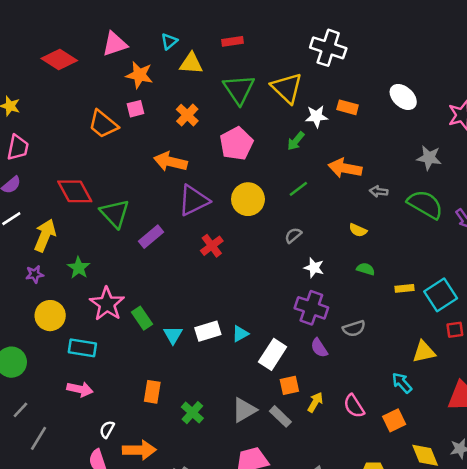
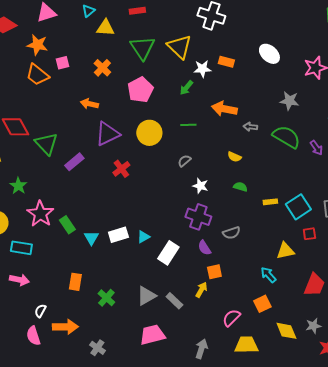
orange star: (139, 75) -> (37, 45), moved
orange arrow: (170, 162) -> (89, 104), size x0.7
green line: (298, 189) -> (188, 125), turned 35
orange square: (289, 385) -> (214, 272), moved
pink semicircle: (354, 406) -> (231, 318), moved, turned 78

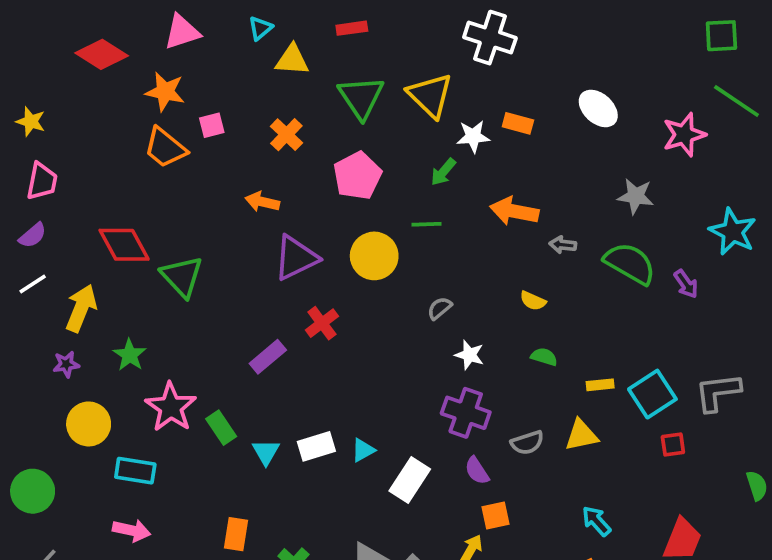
green line: (188, 125) -> (426, 224), moved
purple rectangle: (74, 162) -> (268, 357), moved
yellow triangle: (285, 251) -> (581, 435), moved

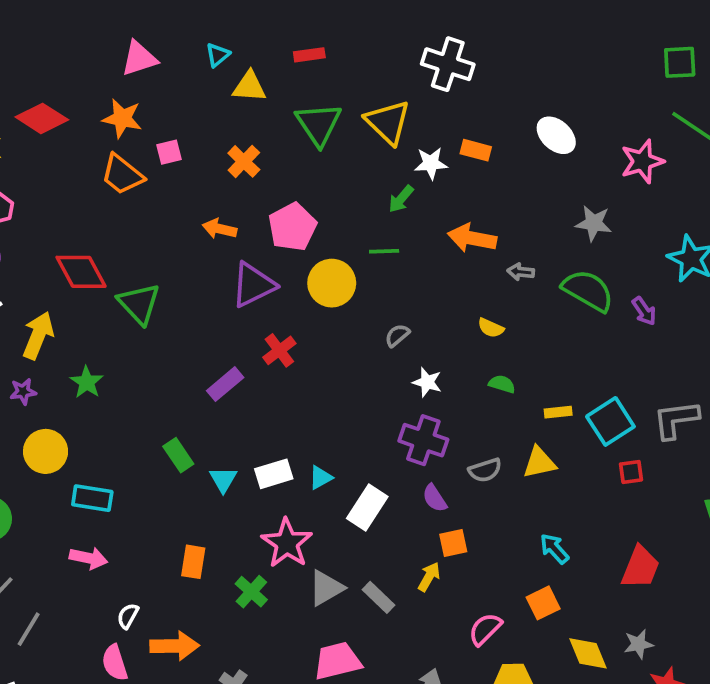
red diamond: (102, 54) -> (42, 118), moved
pink pentagon: (357, 176) -> (292, 227), moved
pink star: (171, 407) -> (287, 543), moved

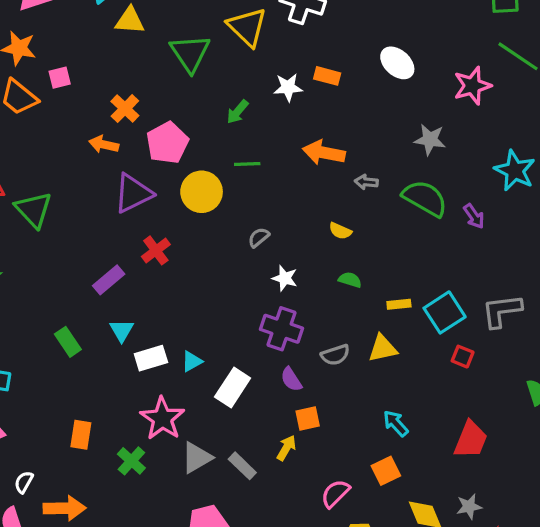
yellow triangle: (388, 122) -> (247, 27), moved
orange cross: (244, 161) -> (125, 109), moved
green arrow: (401, 199) -> (237, 112), moved
red square: (631, 472) -> (463, 357), turned 30
cyan triangle: (223, 479) -> (122, 330), moved

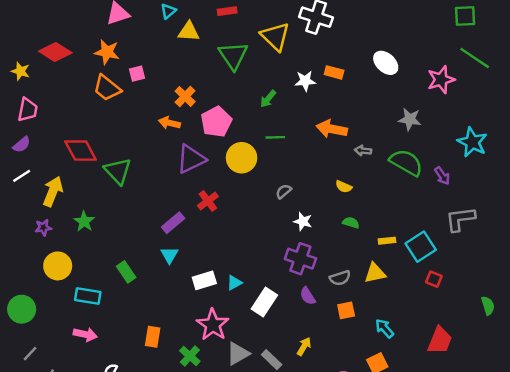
gray L-shape: (502, 311) -> (460, 219), moved
cyan triangle: (122, 330) -> (169, 255), moved
green rectangle: (68, 342) -> (126, 272), moved
orange square: (308, 418) -> (346, 310), moved

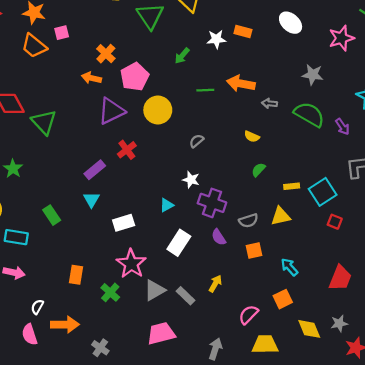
green line: (275, 137) -> (205, 90), moved
white star: (303, 221) -> (191, 180), moved
green semicircle: (351, 223) -> (258, 170), turned -64
cyan triangle: (234, 283) -> (167, 205), moved

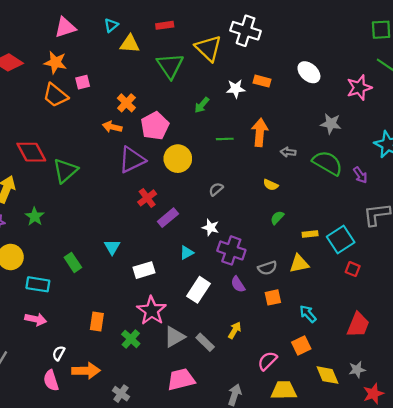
orange arrow: (241, 83) -> (260, 132), turned 84
green triangle: (44, 122) -> (65, 171), turned 32
purple rectangle: (95, 170) -> (168, 218), moved

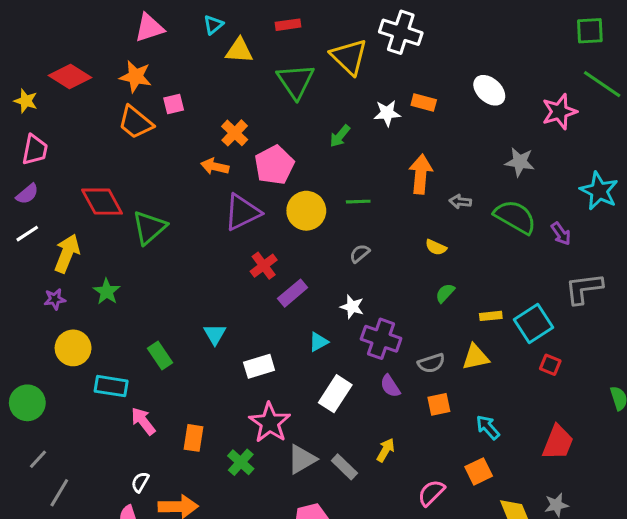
green line: (225, 139) -> (358, 202), moved
pink arrow: (36, 319) -> (143, 421), moved, turned -140

